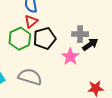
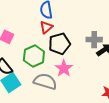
green hexagon: (20, 39) -> (34, 56), moved
pink star: (70, 57) -> (64, 68), moved

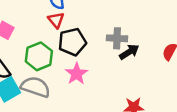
red triangle: (46, 27) -> (56, 20), turned -32
gray semicircle: (45, 81) -> (35, 87), moved

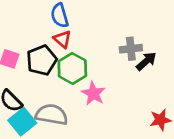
black pentagon: (72, 42) -> (42, 60), moved
green hexagon: (39, 56) -> (72, 68), moved

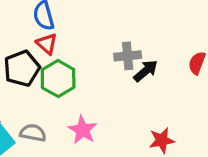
pink star: (93, 93) -> (82, 130), moved
gray semicircle: (52, 115) -> (33, 133), size x0.7

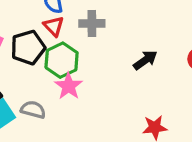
gray cross: (128, 56) -> (92, 23), moved
pink star: (82, 130) -> (69, 86), moved

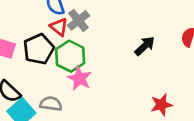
gray cross: (92, 23) -> (79, 20), moved, turned -30

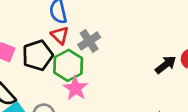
gray cross: (79, 20) -> (89, 41), moved
black arrow: (145, 46) -> (166, 65), moved

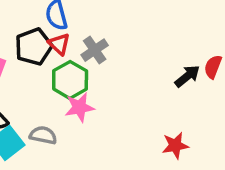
black pentagon: (38, 55) -> (34, 47), moved
pink star: (75, 88) -> (80, 107), turned 30

